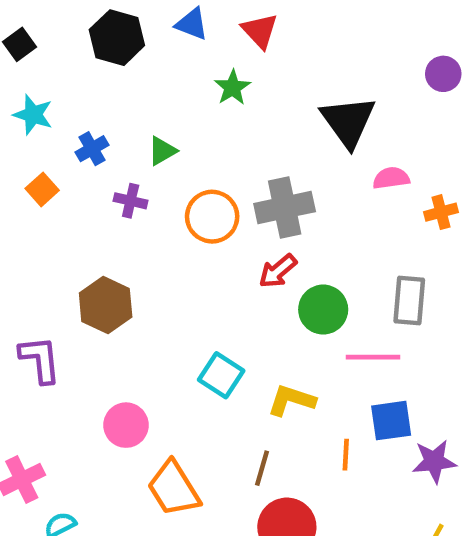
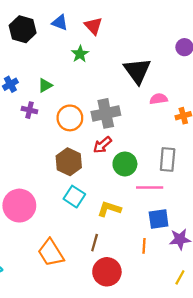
brown hexagon: (106, 305) -> (69, 162), moved
pink circle: (126, 425) -> (19, 206), moved, size x1.5
orange line: (346, 455) -> (144, 246), moved

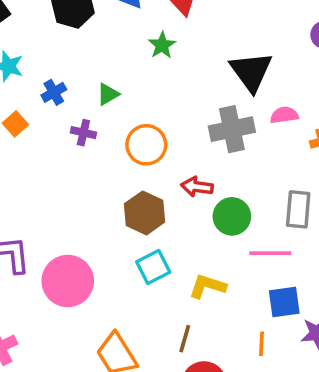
gray cross: (106, 113) -> (232, 129), moved
red arrow: (102, 145) -> (197, 187), turned 48
cyan square: (74, 197) -> (153, 267), turned 30

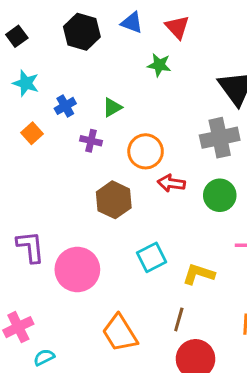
green star: (162, 45) -> (159, 65), turned -30
red arrow: (197, 187) -> (171, 183), moved
brown hexagon: (145, 213) -> (114, 200), moved
green circle: (232, 216) -> (220, 195), moved

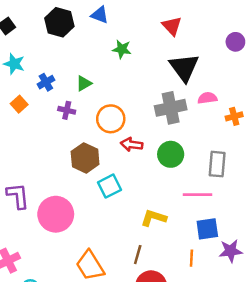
red triangle: (177, 27) -> (172, 26), moved
cyan square: (152, 257) -> (110, 186), moved

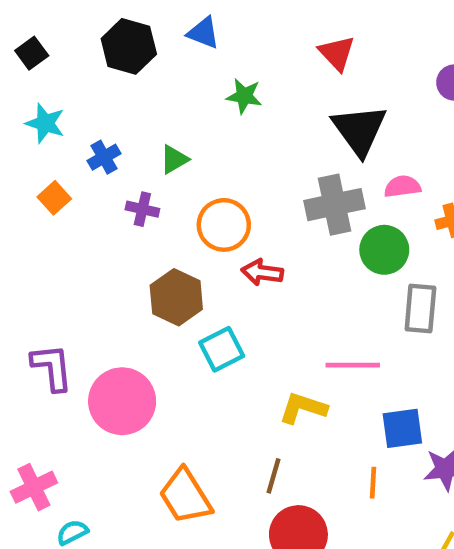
green circle: (171, 154) -> (384, 250), moved
pink line: (198, 195) -> (353, 365), moved

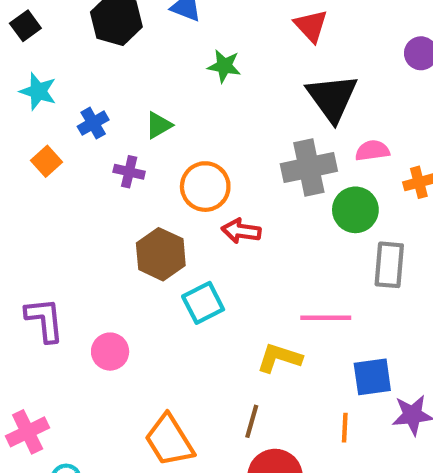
pink circle: (122, 401) -> (110, 352), size x0.6

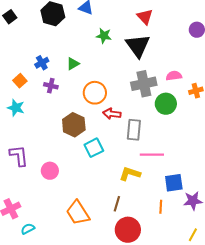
cyan star: (38, 91) -> (16, 108), moved
black triangle: (332, 98) -> (138, 46), moved
purple cross: (129, 172) -> (51, 86), moved
gray rectangle: (389, 265) -> (134, 130), moved

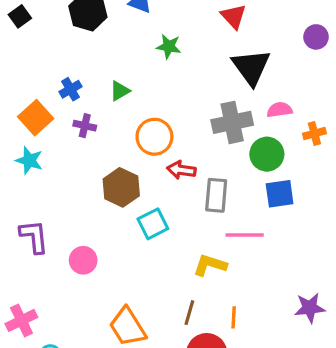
black triangle: (138, 46) -> (251, 67), moved
orange square: (20, 81) -> (36, 118), size x1.5
blue square: (174, 183) -> (280, 194), moved
orange line: (161, 207) -> (234, 317), moved

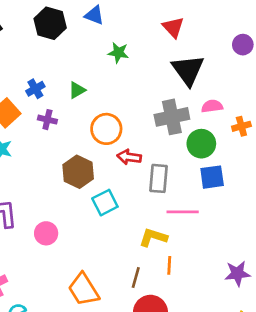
orange line: (234, 317) -> (169, 265), moved

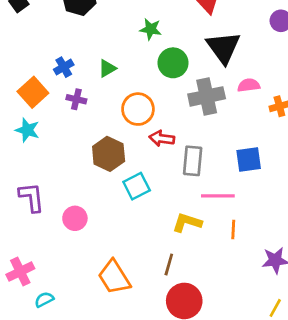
green circle: (201, 144) -> (173, 63), moved
orange line: (169, 265) -> (233, 230), moved

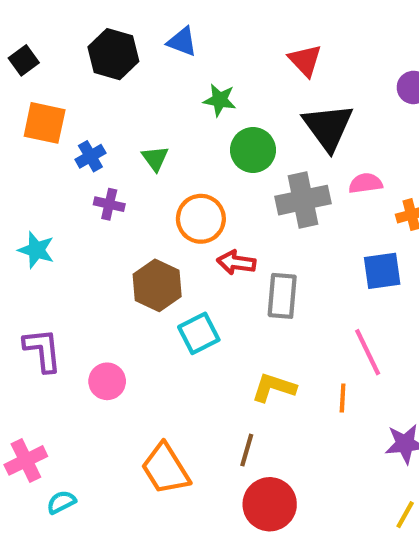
green triangle: (107, 68) -> (155, 158), turned -36
orange square: (33, 92) -> (45, 123), moved, turned -36
blue square: (249, 159) -> (382, 271), moved
pink line: (218, 196) -> (368, 352), moved, turned 64

